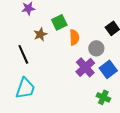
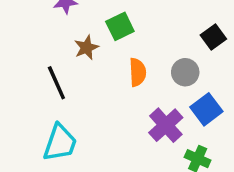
orange semicircle: (74, 37) -> (138, 72), moved
purple cross: (85, 67) -> (166, 125), moved

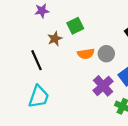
orange semicircle: (138, 72) -> (86, 54), turned 84
gray circle: (185, 72) -> (106, 54), moved

